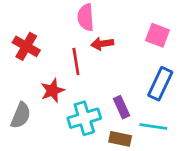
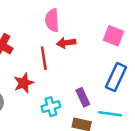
cyan cross: (84, 118) -> (51, 107), size x0.7

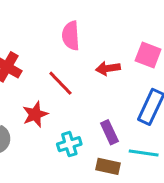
red arrow: (66, 43) -> (108, 68), moved
red line: (44, 58) -> (60, 83), turned -35

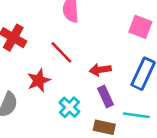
red arrow: (108, 68) -> (100, 70), moved
cyan cross: (69, 144) -> (69, 107), turned -30

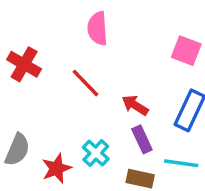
red arrow: (100, 70) -> (135, 105), turned 40
red star: (39, 80) -> (57, 168), moved

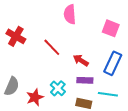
pink semicircle: (97, 28) -> (70, 14), moved
purple rectangle: (142, 139) -> (85, 80), turned -63

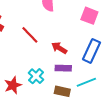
cyan line: (108, 94) -> (86, 82), turned -30

